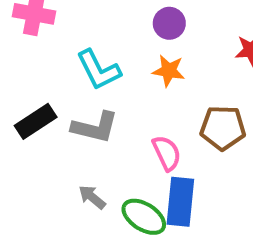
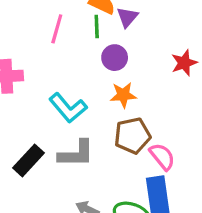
brown pentagon: (223, 128) -> (132, 136), moved
pink semicircle: (167, 153) -> (162, 157), moved

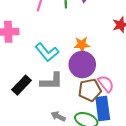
purple circle: (115, 58) -> (82, 65), moved, size x1.6
brown pentagon: (132, 136) -> (90, 90), moved

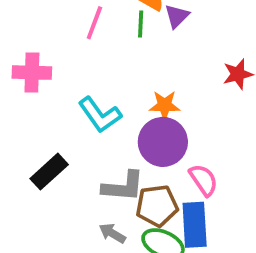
gray L-shape: (52, 81) -> (123, 187), moved
brown pentagon: (90, 90) -> (157, 206), moved

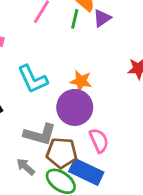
blue rectangle: (195, 225) -> (86, 172), turned -72

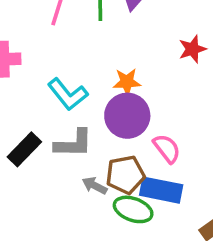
gray L-shape: (40, 134) -> (74, 143), moved
gray arrow: (26, 167) -> (95, 186), moved

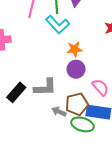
cyan L-shape: (68, 94) -> (58, 25), moved
purple circle: (127, 116) -> (76, 69), size x0.7

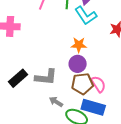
cyan L-shape: (58, 25) -> (86, 16), moved
brown pentagon: (77, 104) -> (82, 84), moved

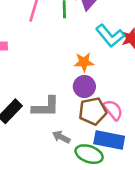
cyan L-shape: (86, 16) -> (110, 36), moved

